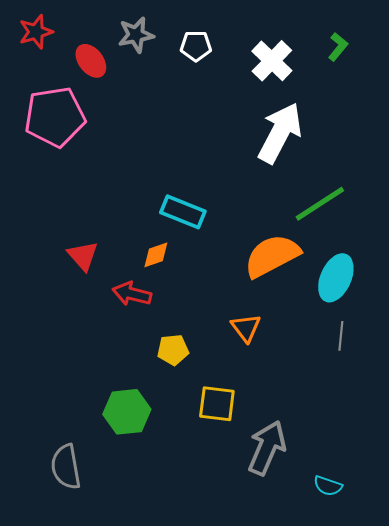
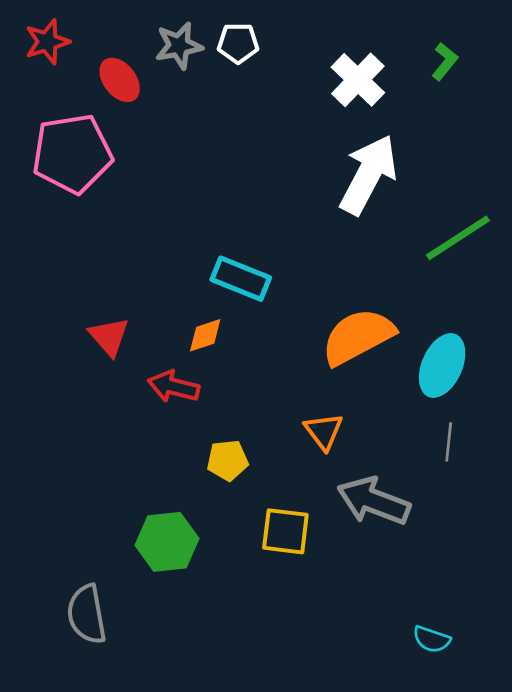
white pentagon: (196, 46) -> (238, 43), moved
green line: (320, 204) -> (458, 238), moved
gray arrow: (267, 448) -> (374, 501), moved, turned -92

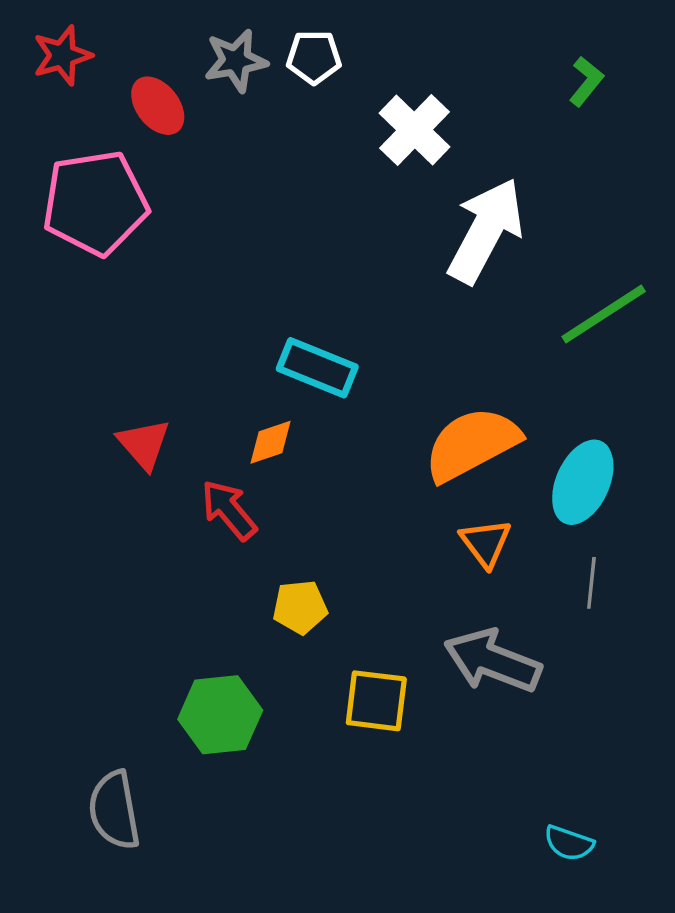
white cross: (358, 80) -> (415, 130), moved
red arrow: (174, 387) -> (229, 510), turned 36
orange triangle: (324, 431) -> (486, 543), moved

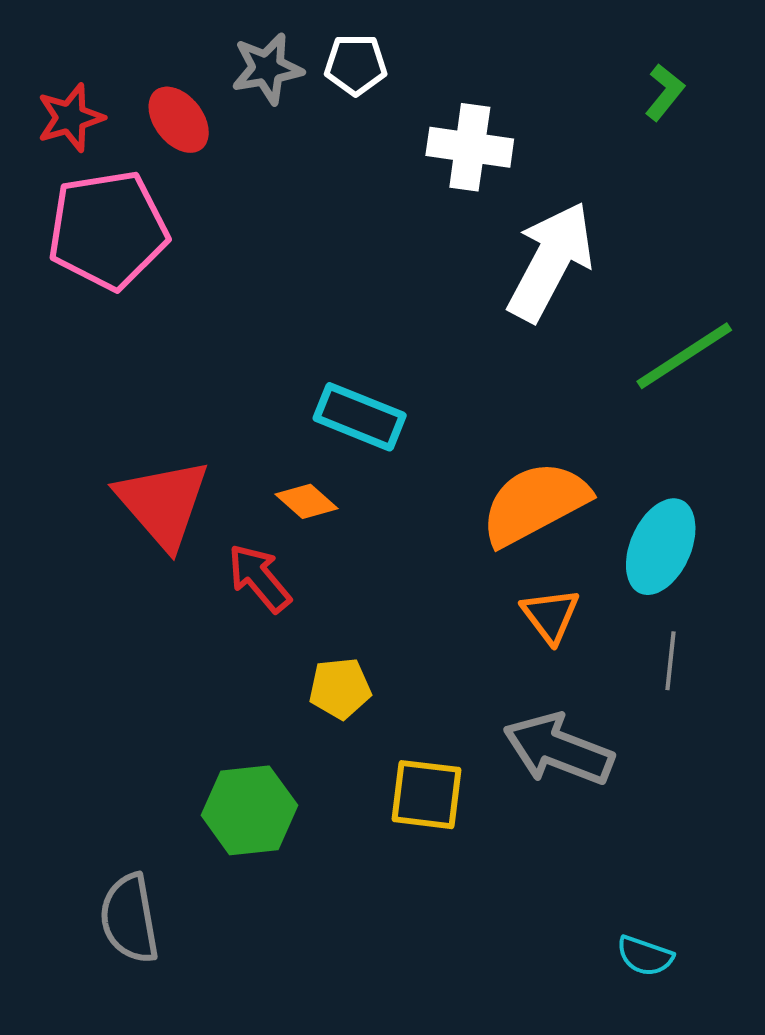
red star: (62, 55) -> (70, 118), moved
white cross: (415, 130) -> (470, 147), turned -36
orange diamond: (270, 442) -> (307, 501), turned 60
red triangle: (144, 444) -> (163, 503), size x1.6

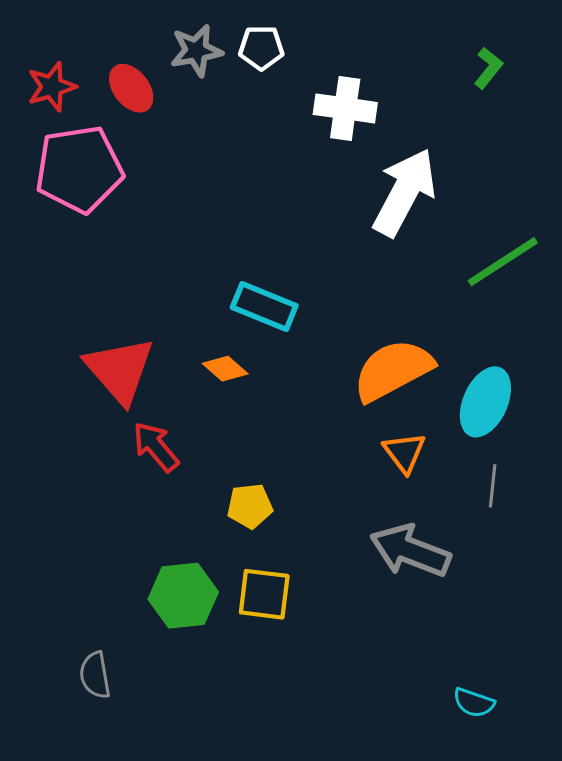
red arrow: (259, 578) -> (156, 447), moved
yellow square: (427, 795) -> (264, 594), moved
gray semicircle: (129, 919) -> (95, 675), size x0.7

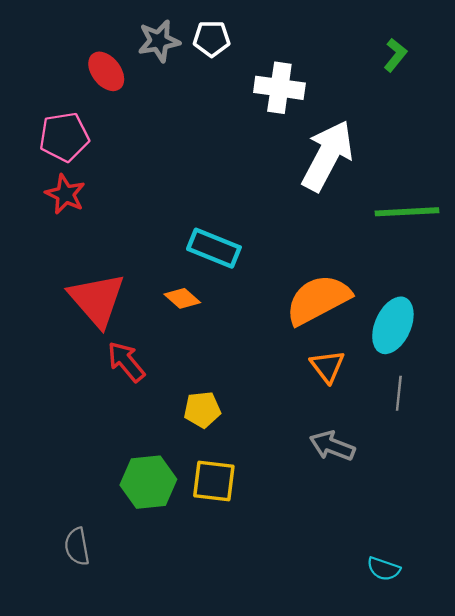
red star: (52, 87) -> (65, 194), moved, turned -30
pink pentagon: (79, 169) -> (64, 137), size x0.7
green line: (503, 262) -> (407, 212), turned 30
gray arrow: (410, 551) -> (332, 446), size x0.7

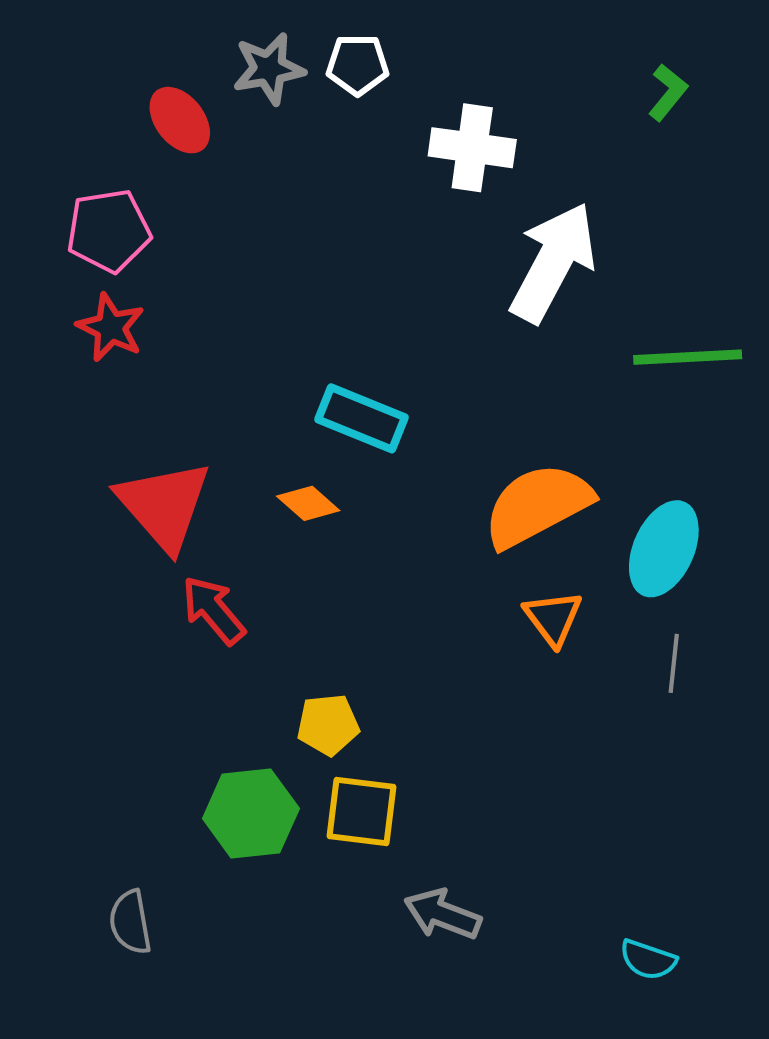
yellow pentagon: (202, 410) -> (328, 725), moved
gray arrow: (332, 446) -> (443, 914), moved

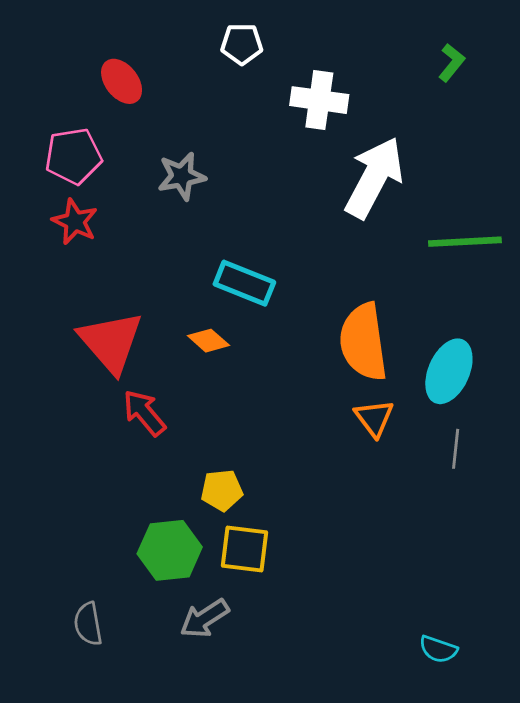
gray star: (269, 69) -> (182, 176), moved
orange semicircle: (537, 505) -> (363, 342), turned -70
gray arrow: (443, 914) -> (204, 619), moved, turned -54

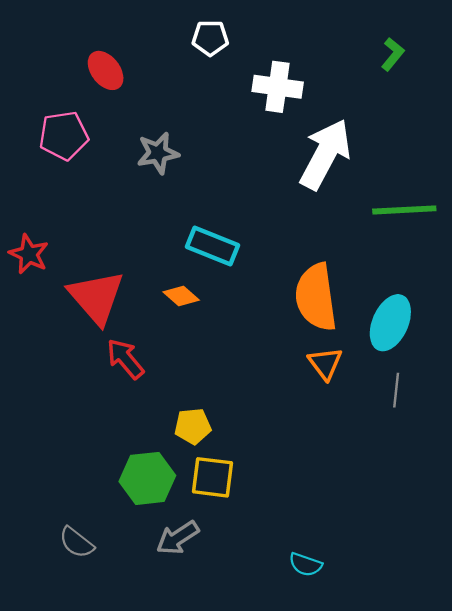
red star: (75, 222) -> (29, 254), moved
gray semicircle: (88, 624) -> (76, 542), turned -42
cyan semicircle: (438, 649) -> (305, 565), moved

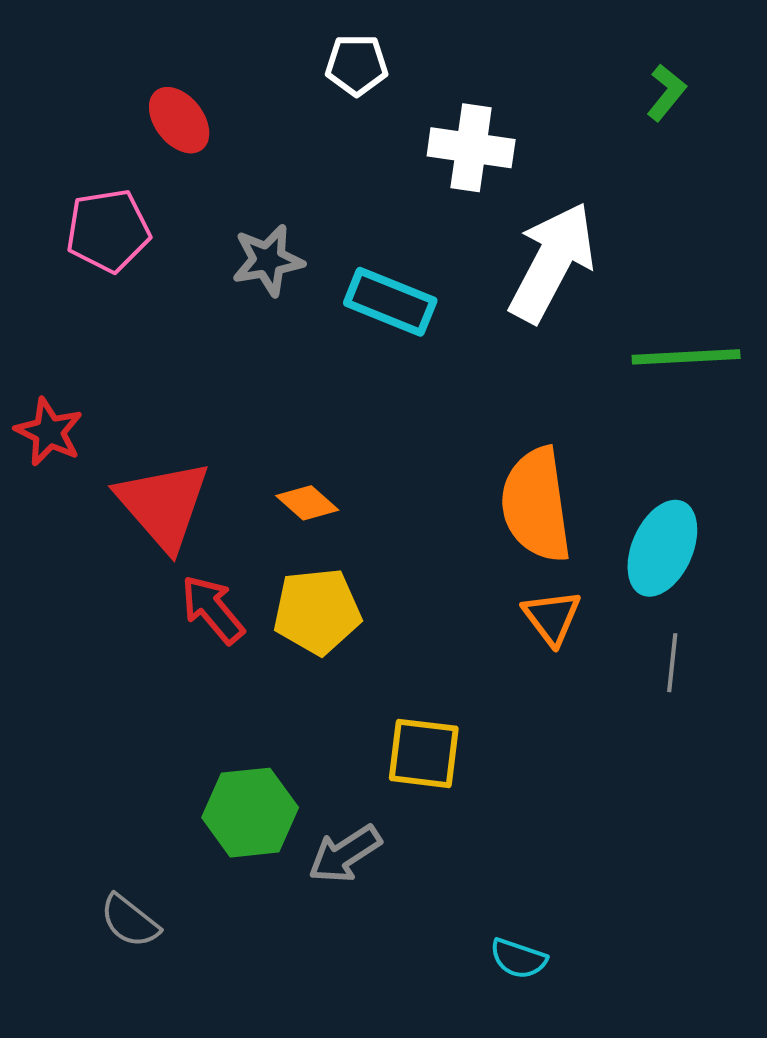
cyan rectangle: (212, 246) -> (390, 302), moved
yellow pentagon: (193, 426) -> (317, 611), moved, size x1.4
yellow square: (212, 477) -> (424, 753), moved
gray arrow: (178, 538) -> (345, 854), moved

